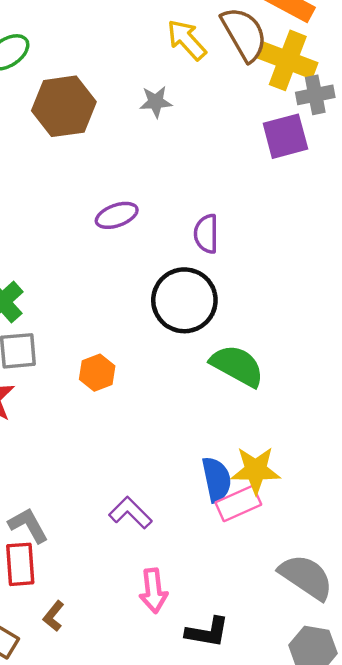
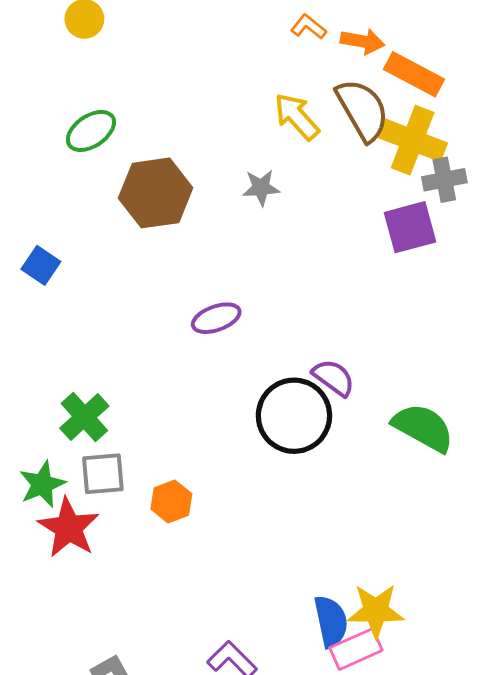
purple semicircle: (206, 234) -> (334, 377), moved, turned 126
green semicircle: (237, 366) -> (423, 428), moved
orange hexagon: (97, 373) -> (171, 501), moved

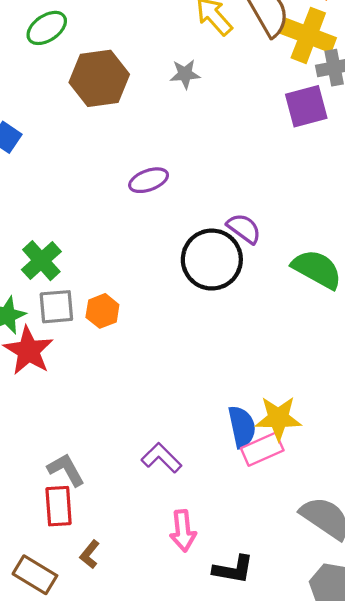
orange hexagon: (171, 501) -> (102, 311), moved

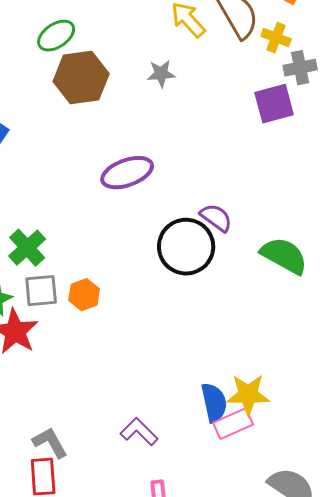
green ellipse: (47, 28) -> (56, 36), moved
yellow cross: (308, 35) -> (276, 38), size x0.6
purple ellipse: (149, 180) -> (127, 173), size x1.4

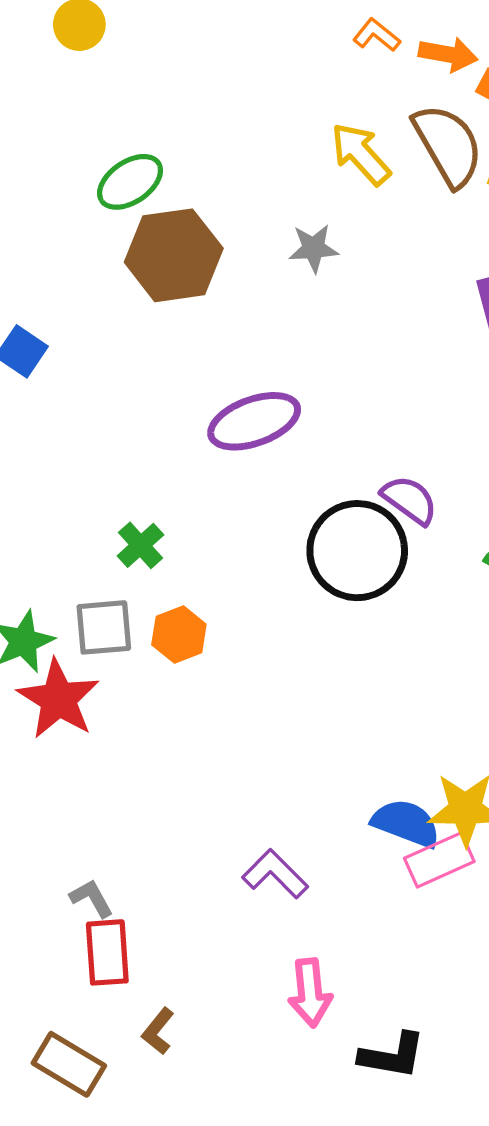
green cross: (27, 248) -> (141, 545), moved, size x0.7
blue semicircle: (214, 403) -> (406, 823), turned -57
gray L-shape: (50, 443) -> (92, 898), moved, size x0.7

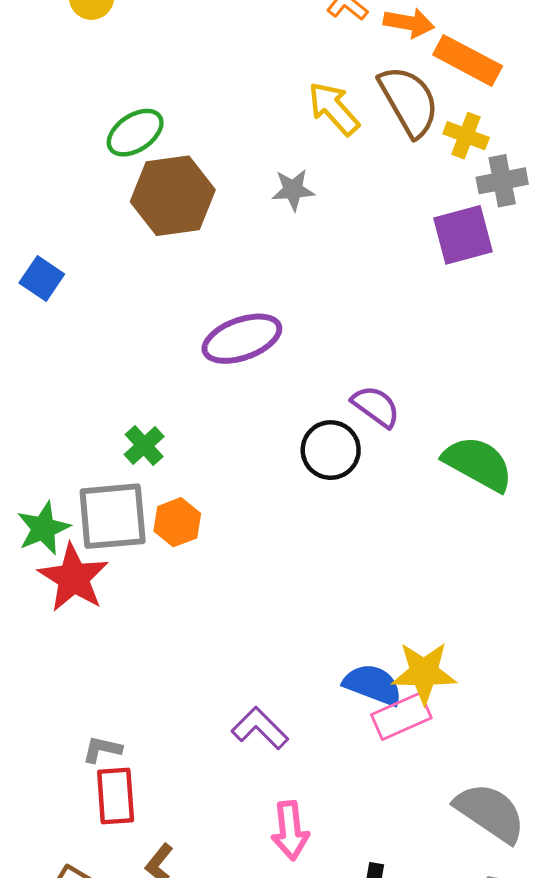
black circle: (357, 551) -> (331, 450), size x0.7
gray square: (104, 627) -> (113, 516), size x1.4
gray L-shape: (92, 898) -> (102, 749), turned -48

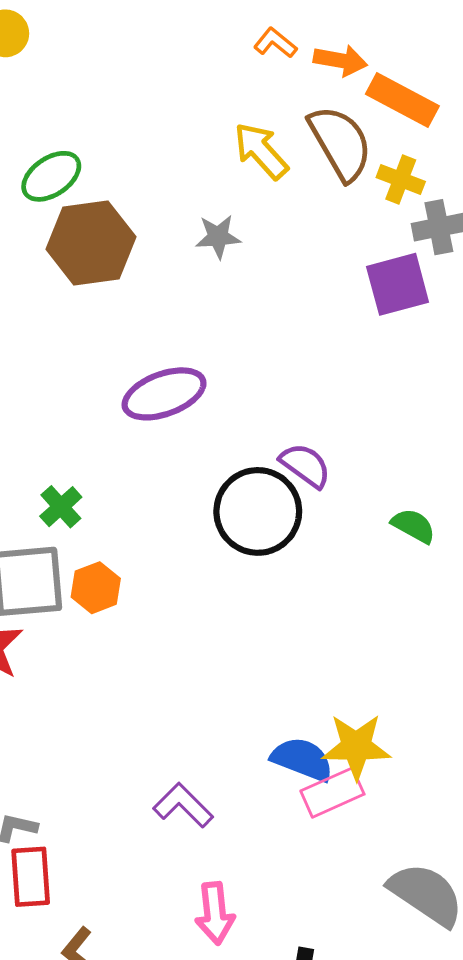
black circle: (331, 450) -> (258, 511), size x1.4
green semicircle: (478, 464) -> (413, 526), size x0.6

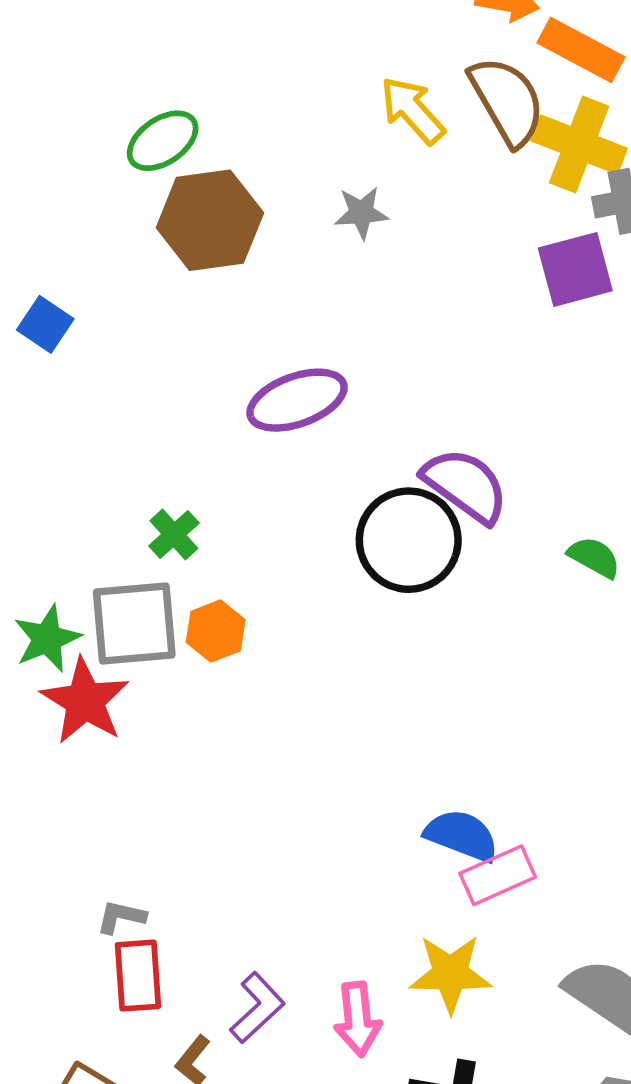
yellow cross: (401, 179) -> (579, 145), size x1.6
purple semicircle: (305, 465) -> (465, 485), size x1.4
yellow star: (356, 747) -> (450, 974), moved
purple L-shape: (183, 805) -> (257, 1008), moved, turned 92

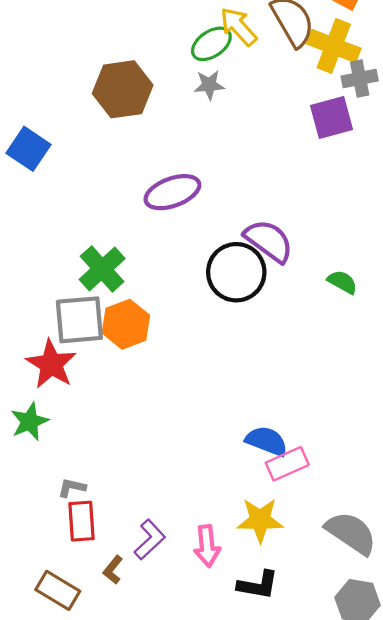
green ellipse: (163, 141) -> (211, 44), moved
blue square: (45, 324) -> (28, 149), size x1.4
green cross: (174, 534) -> (102, 269), size x1.6
orange hexagon: (216, 631) -> (126, 324), size x1.4
green star: (47, 639) -> (30, 422), moved

